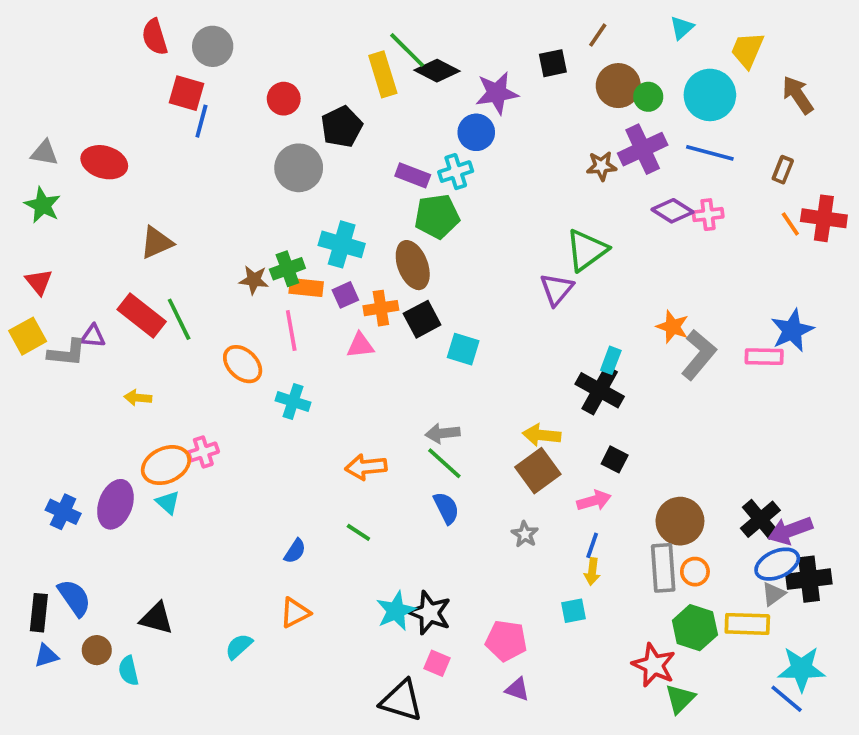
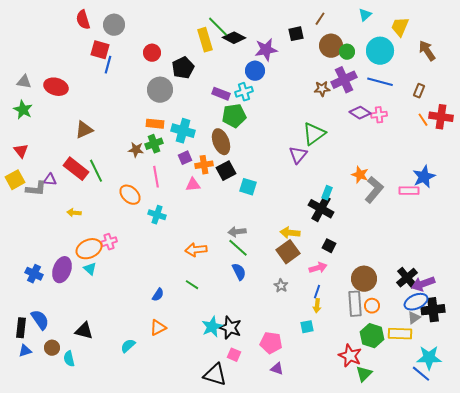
orange rectangle: (306, 287) -> (155, 124), moved

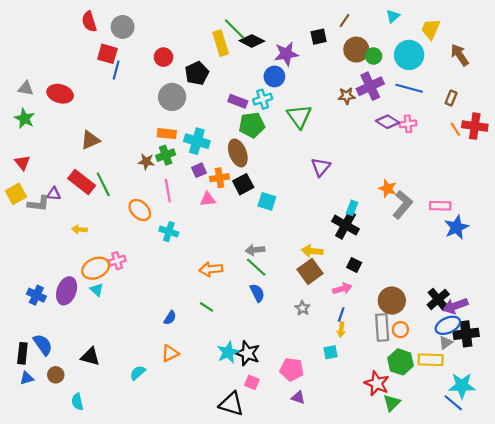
green triangle: (314, 134) -> (299, 116), moved, turned -30
blue star: (424, 177) -> (456, 227), moved
cyan semicircle: (69, 359) -> (77, 402), moved

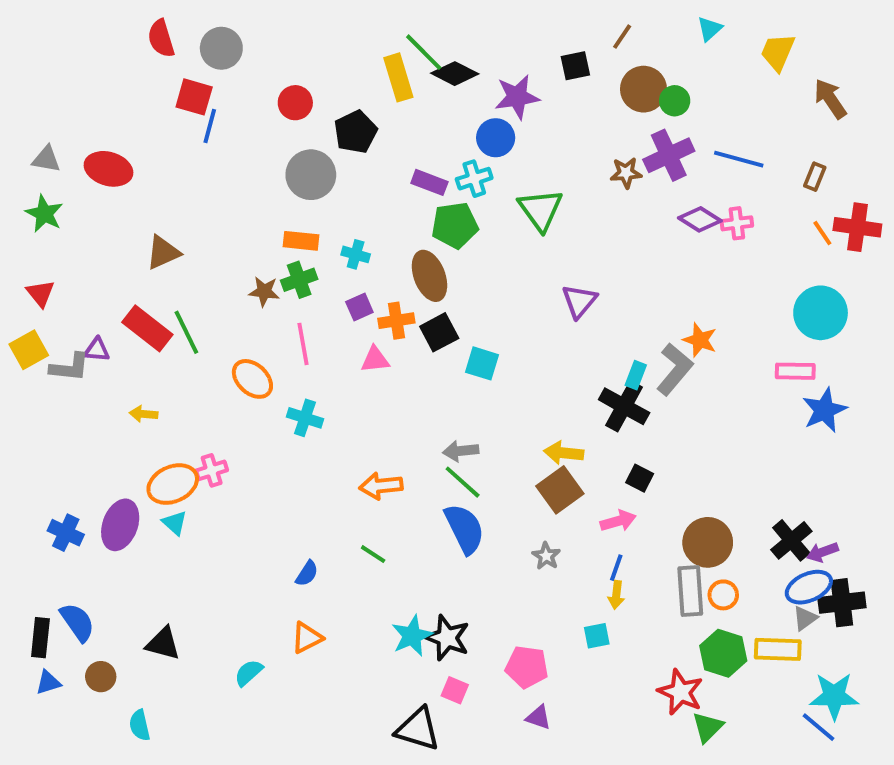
cyan circle: (409, 55) -> (821, 313), moved
cyan cross: (197, 141) -> (356, 254), size x0.6
gray L-shape: (403, 205) -> (675, 369), moved
blue semicircle: (257, 293) -> (465, 529), size x1.5
purple arrow: (455, 306) -> (822, 552), size x0.7

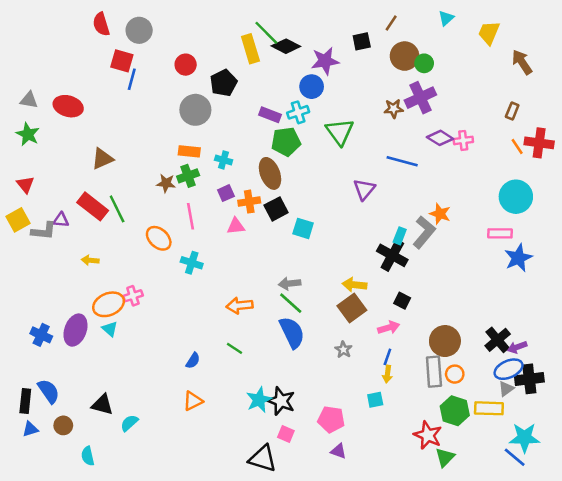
blue line: (739, 159) -> (402, 161), moved
cyan semicircle: (249, 673) -> (129, 423), moved

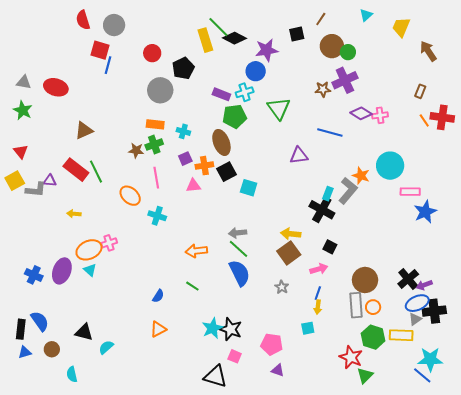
purple triangle: (364, 189) -> (299, 156), turned 42
cyan circle: (516, 197) -> (390, 166), moved

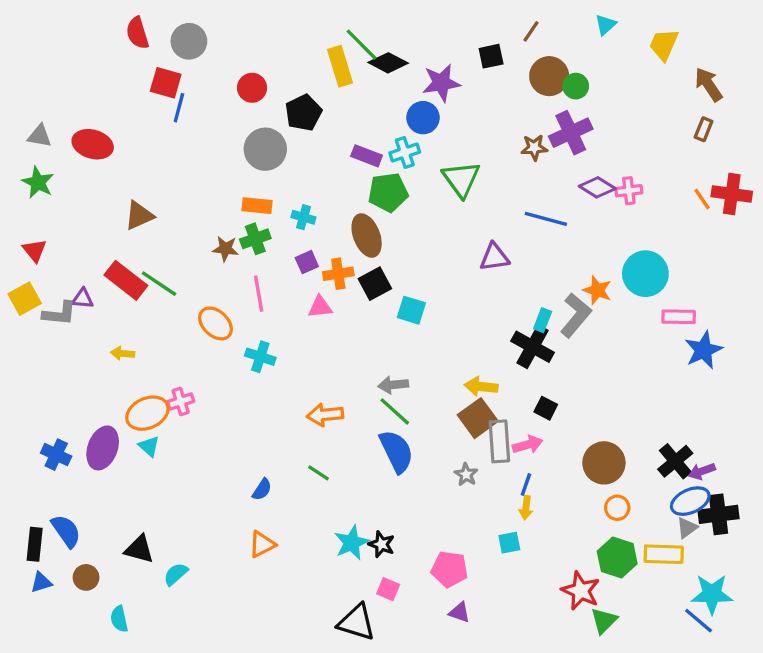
brown rectangle: (420, 91) -> (704, 129), moved
green line: (96, 172) -> (159, 284), turned -30
gray rectangle: (356, 305) -> (499, 441), moved
black star: (230, 329) -> (382, 544), size x0.7

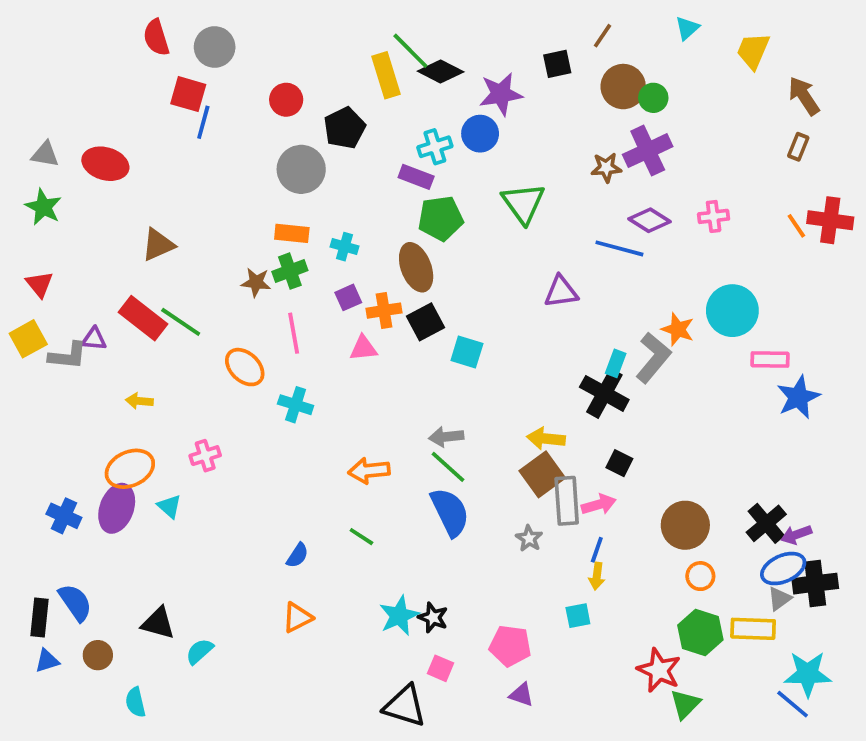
cyan cross: (405, 152) -> (435, 147), moved
purple diamond: (597, 187) -> (650, 220), moved
orange ellipse: (147, 413) -> (130, 469), moved

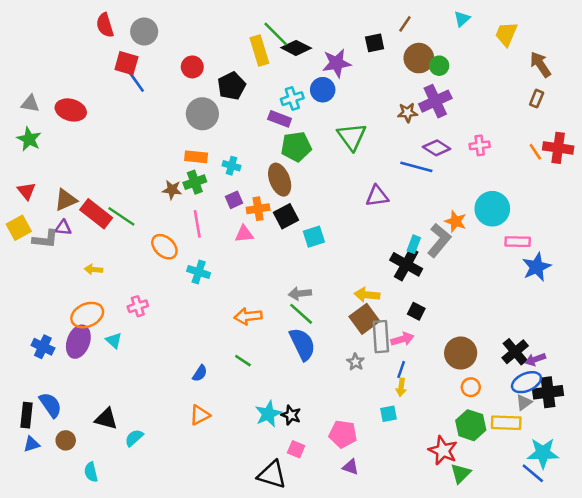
blue line: (203, 122) -> (137, 82), turned -50
brown triangle: (158, 245) -> (66, 200), moved
cyan square: (467, 352) -> (314, 237), turned -35

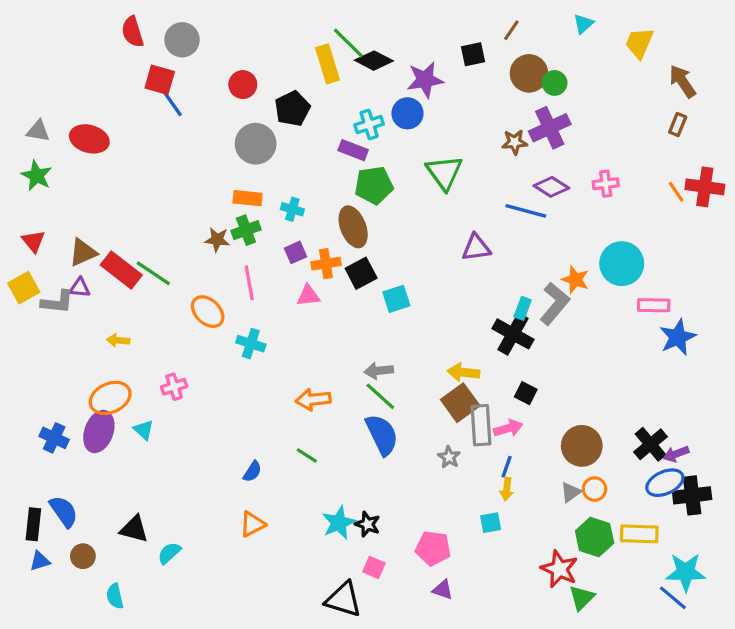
gray triangle: (524, 402) -> (571, 492), moved

